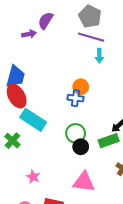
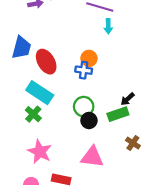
red ellipse: (17, 96) -> (46, 62), moved
green cross: (12, 141) -> (33, 114), moved
pink star: (33, 177) -> (40, 152), size x1.6

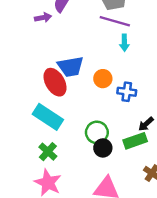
blue trapezoid: (21, 48) -> (71, 67), moved, turned 65
blue cross: (84, 70) -> (127, 92), moved
green cross: (33, 114) -> (48, 152), moved

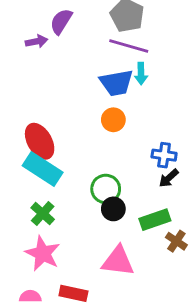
blue trapezoid: (71, 67) -> (116, 83), moved
red ellipse: (55, 82) -> (40, 141), moved
blue cross: (127, 92) -> (164, 155), moved
green rectangle: (135, 141) -> (155, 220), moved

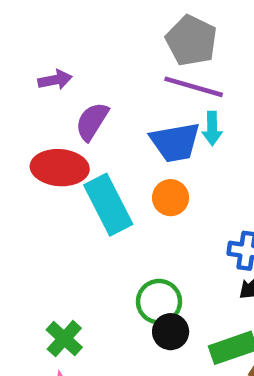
purple semicircle: (61, 21) -> (92, 121), moved
red ellipse: (40, 141) -> (60, 168), moved, turned -56
cyan rectangle: (43, 169) -> (108, 205), moved, turned 30

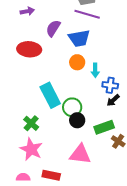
purple semicircle: (92, 121) -> (53, 28), moved
cyan arrow: (212, 128) -> (95, 70), moved
cyan rectangle: (108, 205) -> (50, 95), moved

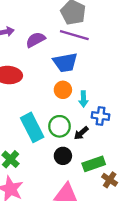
purple semicircle: (53, 28) -> (36, 40), moved, turned 30
black arrow: (113, 100) -> (81, 133), moved
green circle: (72, 107) -> (60, 126), moved

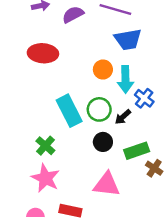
blue trapezoid: (65, 62) -> (128, 40), moved
cyan arrow: (83, 99) -> (125, 79), size x1.5
blue cross: (101, 116) -> (144, 98), turned 30

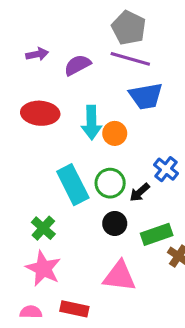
cyan arrow: (125, 79) -> (91, 123), moved

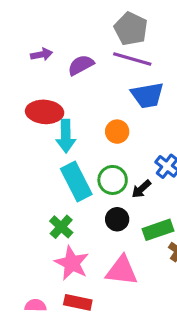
cyan arrow: (91, 123) -> (66, 136), moved
green cross: (43, 228) -> (61, 227), moved
pink star: (43, 269) -> (72, 263), moved

